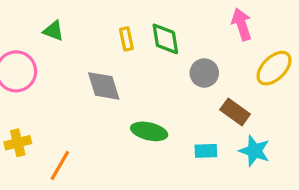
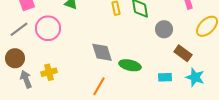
gray diamond: (104, 86) -> (102, 52), moved
orange line: (60, 165) -> (99, 86), moved

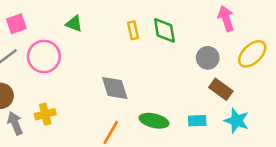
gray circle: (164, 29) -> (208, 58), moved
green ellipse: (130, 65) -> (154, 121), moved

